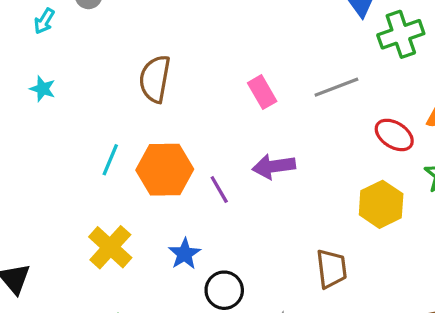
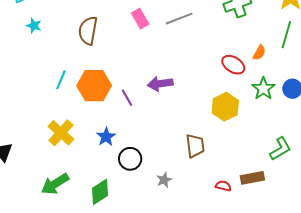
gray line: (336, 87) -> (179, 19), moved
cyan star: (43, 89) -> (34, 26), moved
pink rectangle: (262, 92) -> (140, 19), moved

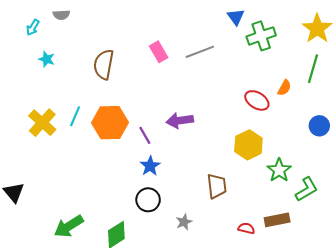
green star: (263, 89) -> (279, 170), moved
yellow cross: (61, 133) -> (42, 123), moved
blue star: (106, 137) -> (150, 166), moved

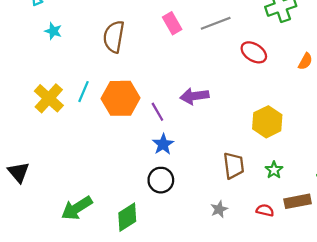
red ellipse: (257, 100) -> (254, 52), moved
green star: (279, 170) -> (274, 170), moved, size x0.7
gray star: (184, 222) -> (219, 209), moved

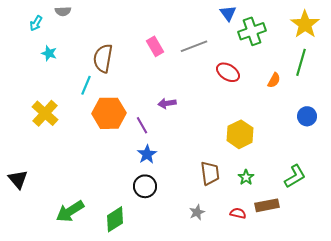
cyan line: (84, 92) -> (86, 85), moved
purple arrow: (194, 96) -> (167, 103), moved, size x0.7

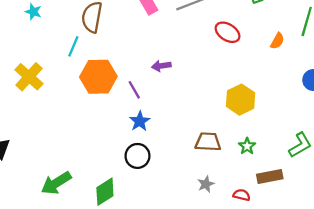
brown trapezoid: (210, 173) -> (208, 142), turned -80
gray star: (197, 212) -> (206, 184), moved
red semicircle: (238, 213) -> (242, 195), moved

